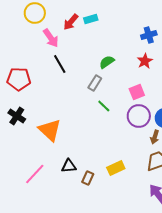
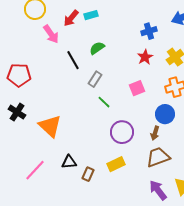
green semicircle: (107, 62) -> (97, 48), moved
black line: (60, 64) -> (73, 60), moved
purple circle: (139, 116) -> (122, 132), moved

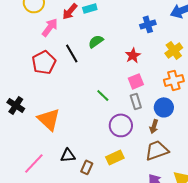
pink arrow: (51, 34) -> (50, 27), turned -108
red star: (145, 57) -> (133, 55), moved
red pentagon: (19, 75) -> (44, 62), moved, turned -30
gray rectangle: (95, 79) -> (136, 101), moved, turned -49

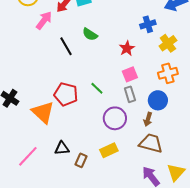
blue cross: (148, 24) -> (148, 24), moved
green semicircle: (96, 41) -> (90, 34), turned -112
red pentagon: (44, 62) -> (66, 94), moved, turned -30
brown trapezoid: (157, 150) -> (151, 143), turned 35

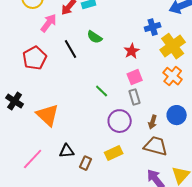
yellow cross: (168, 43) -> (173, 46), size x1.4
orange cross: (168, 73) -> (173, 76), turned -36
red pentagon: (66, 94) -> (35, 58), moved, turned 30
blue circle: (158, 100) -> (177, 115), moved

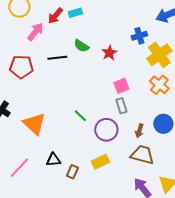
black line: (71, 49) -> (57, 58), turned -66
red star: (132, 51) -> (109, 53), moved
red pentagon: (35, 58) -> (21, 67), turned 30
green line: (102, 91) -> (80, 116), moved

